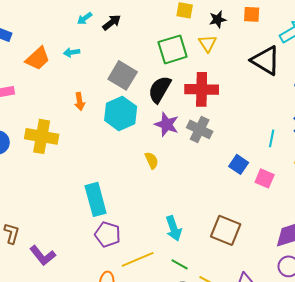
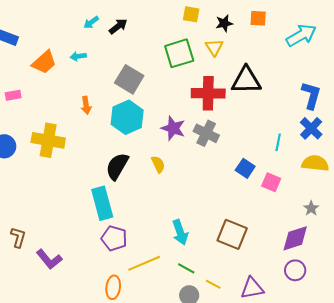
black triangle: (266, 60) -> (246, 80), moved, turned -32
black semicircle: (160, 89) -> (117, 166), moved

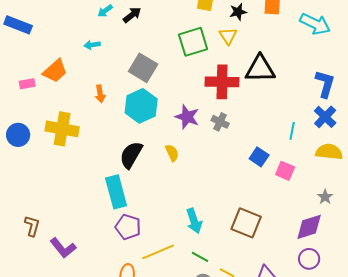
cyan arrow: (301, 35) -> (315, 24), turned 56
orange trapezoid: (44, 62) -> (55, 71), moved
gray cross: (206, 133) -> (220, 122), size x0.7

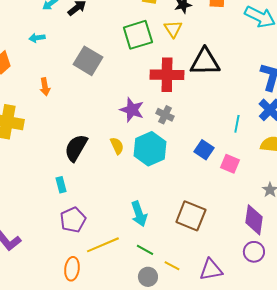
cyan hexagon: (141, 106) -> (150, 149), moved
cyan rectangle: (116, 192) -> (61, 185), size x0.5
purple pentagon: (128, 227) -> (73, 220), turned 30
purple diamond: (309, 227) -> (254, 220), turned -64

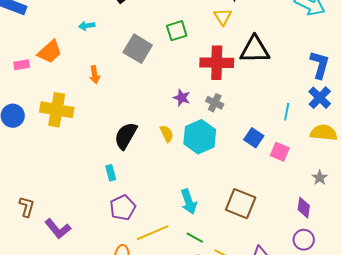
green square: (138, 35) -> (177, 31), moved, size x0.7
purple star: (132, 110) -> (182, 98), size x0.7
purple diamond: (254, 220) -> (304, 208), size x0.7

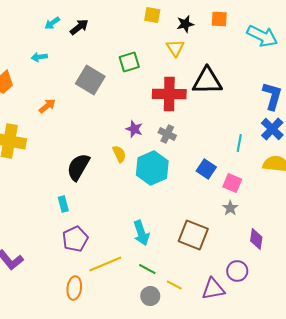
orange arrow: (95, 75) -> (47, 106), turned -120
yellow semicircle: (167, 134) -> (119, 154), moved
gray star: (320, 178) -> (230, 208), moved
purple circle: (304, 240) -> (237, 271), moved

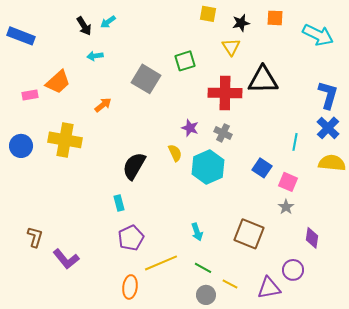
black arrow: (79, 27) -> (84, 26), moved, turned 96
cyan arrow: (141, 233) -> (197, 232), size x0.7

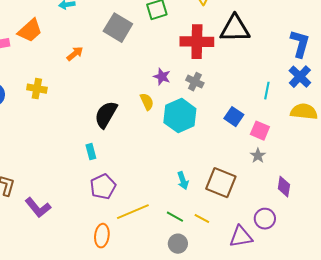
yellow cross: (65, 140) -> (37, 89), size x0.6
cyan arrow: (197, 232) -> (183, 181), moved
yellow line: (230, 284) -> (202, 219), moved

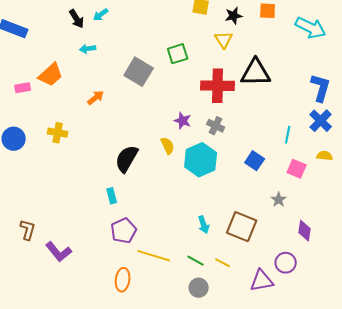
yellow semicircle: (304, 112) -> (325, 156), size x0.6
pink square: (260, 131) -> (297, 169), moved
yellow line: (133, 212) -> (154, 256), turned 40

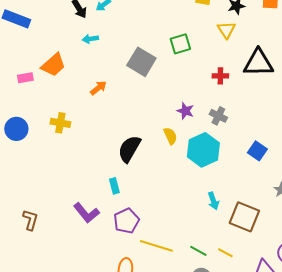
red cross: (218, 86) -> (220, 76), size x0.5
cyan arrow: (204, 225) -> (213, 201), moved
purple L-shape: (59, 252) -> (86, 213), moved

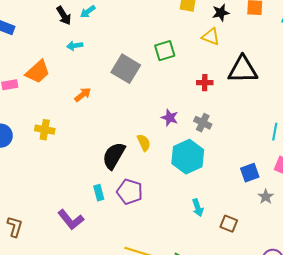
yellow triangle: (226, 30) -> (211, 37), turned -36
yellow semicircle: (170, 136) -> (144, 143), moved
blue square: (257, 151) -> (250, 173), moved, turned 36
brown square: (244, 217) -> (229, 224), size x0.6
purple pentagon: (126, 221) -> (130, 192), moved, turned -30

